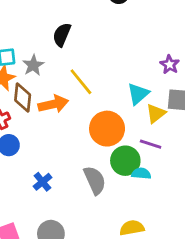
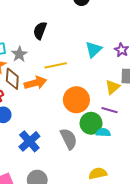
yellow line: (81, 82) -> (56, 65), turned -60
cyan triangle: (138, 94) -> (94, 49), moved
blue cross: (42, 182) -> (29, 141), size x1.5

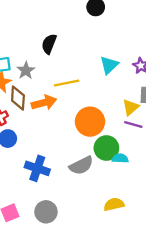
purple line: (110, 110) -> (133, 125), moved
gray semicircle: (69, 139) -> (81, 165), turned 90
blue cross: (29, 141) -> (37, 168), turned -30

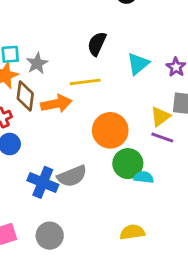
black semicircle: (49, 44) -> (97, 44), moved
gray semicircle: (81, 165) -> (72, 176), moved

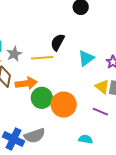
yellow line: (85, 82) -> (42, 58), moved
yellow triangle: (160, 117) -> (102, 87), moved, turned -49
green circle: (128, 164) -> (42, 98), moved

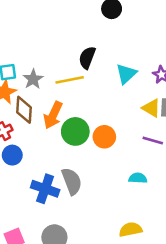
orange arrow: (26, 83) -> (53, 115), turned 130
orange circle: (64, 104) -> (104, 137), size x0.7
gray semicircle: (35, 136) -> (72, 181), turned -85

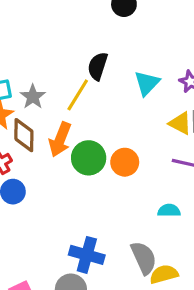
yellow line: (70, 80) -> (78, 95), turned -44
gray semicircle: (72, 181) -> (144, 258), moved
blue cross: (45, 189) -> (87, 255), moved

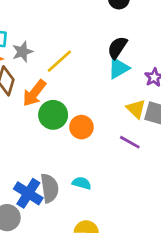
black semicircle: (98, 66) -> (117, 47), moved
cyan semicircle: (169, 211) -> (82, 183), moved
gray semicircle: (144, 258) -> (50, 188), moved

